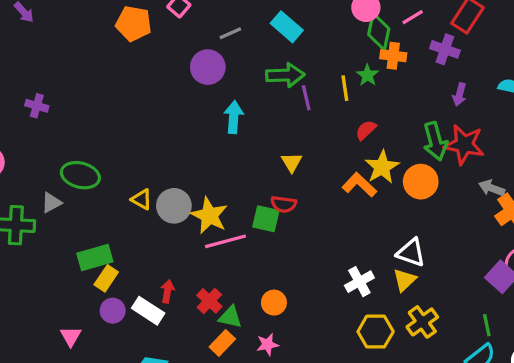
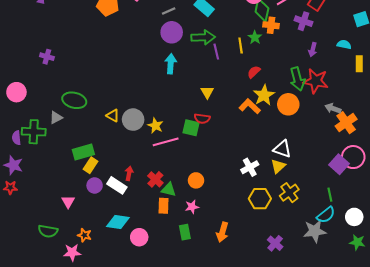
purple circle: (208, 67) -> (172, 32), moved
yellow star: (209, 215) -> (155, 126), size x0.7
orange rectangle: (222, 343) -> (164, 206), turned -42

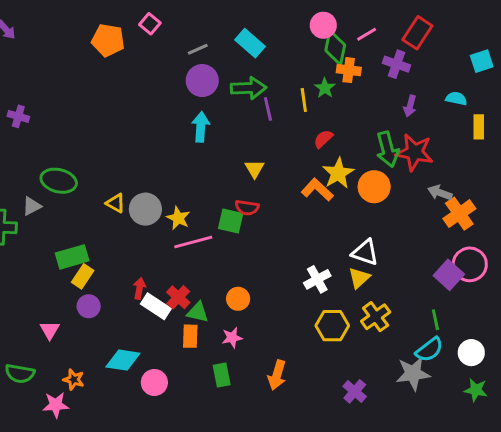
white rectangle: (117, 185) -> (156, 306), moved

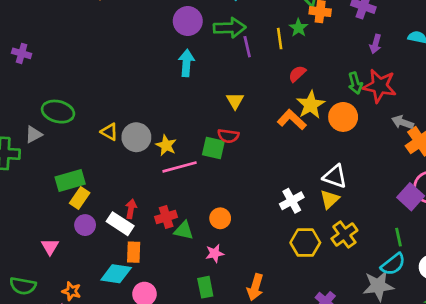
green arrow: (388, 149) -> (355, 83), size x0.7
red cross: (178, 297) -> (166, 217), turned 30
white rectangle: (156, 306) -> (120, 224), moved
orange rectangle: (190, 336) -> (134, 252), moved

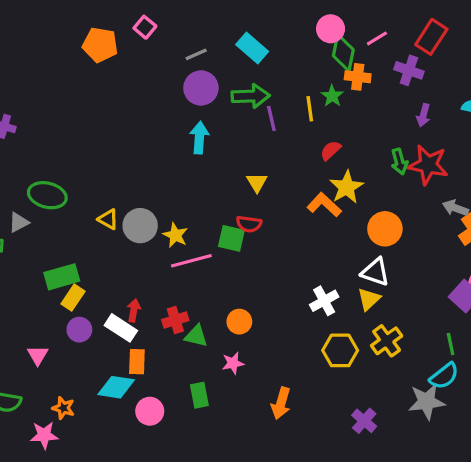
orange circle: (343, 117) -> (385, 229), moved
green rectangle: (205, 287) -> (199, 395), moved

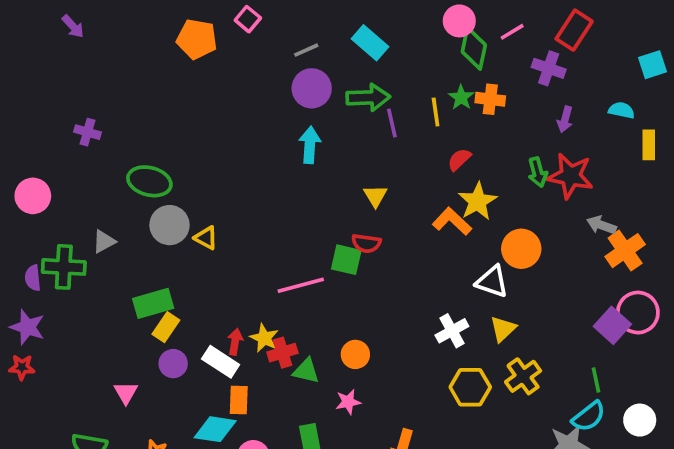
orange cross: (358, 77) -> (490, 99), moved
green ellipse: (47, 195) -> (149, 181), moved
gray circle: (140, 226) -> (169, 225), moved
yellow star: (175, 235) -> (264, 338), moved
white triangle: (375, 272) -> (492, 282), moved

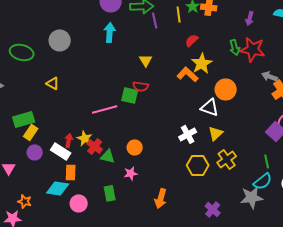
gray circle: (169, 225) -> (60, 40), moved
red cross: (282, 353) -> (95, 146), turned -35

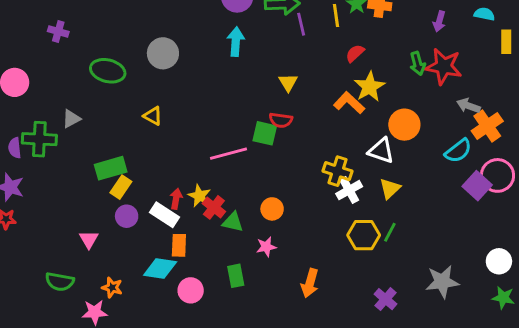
yellow cross: (227, 159) -> (337, 171), moved, turned -36
green line: (267, 161) -> (390, 232), moved, turned 40
cyan semicircle: (263, 181) -> (458, 151), moved

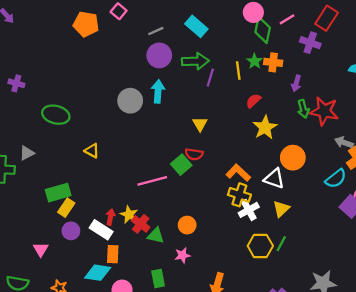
purple arrow: (439, 21) -> (296, 83), moved
purple line: (301, 24) -> (210, 77), turned 30
gray circle: (163, 53) -> (130, 101), moved
orange L-shape: (349, 103) -> (238, 173), moved
green square: (265, 133) -> (181, 165), turned 36

